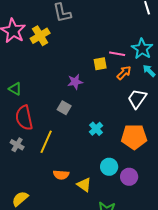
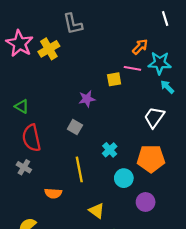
cyan star: (142, 49) -> (160, 63), turned -30
orange arrow: (124, 73) -> (140, 47), moved
yellow line: (46, 142) -> (79, 169), moved, turned -35
cyan circle: (109, 167) -> (124, 178), moved
orange semicircle: (61, 175) -> (53, 193), moved

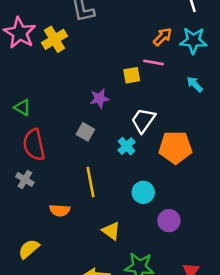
cyan star: (160, 63) -> (193, 41), moved
white trapezoid: (154, 117) -> (143, 120), moved
cyan cross: (110, 150) -> (127, 146), moved
orange pentagon: (151, 159) -> (175, 147), moved

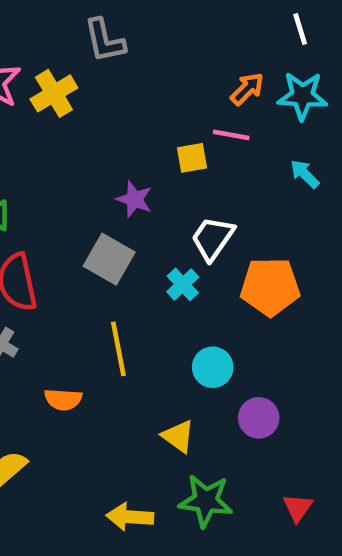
purple star: (100, 98) -> (134, 199), turned 30
gray square: (85, 132) -> (109, 259), size x1.5
yellow triangle: (111, 231) -> (178, 436), moved

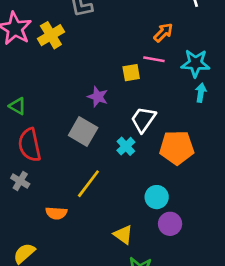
cyan star: (302, 96) -> (195, 63), moved
cyan arrow: (305, 174) -> (201, 93), moved, turned 54
yellow line: (118, 349) -> (88, 184), turned 48
cyan circle: (213, 367) -> (157, 197), moved

